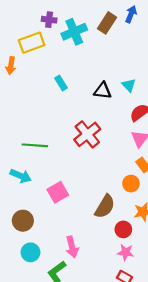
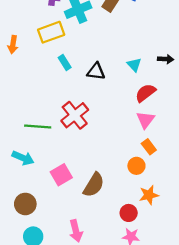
yellow rectangle: (32, 43) -> (51, 32), moved
black triangle: (103, 91) -> (96, 71), moved
red cross: (87, 134) -> (75, 115), moved
brown semicircle: (105, 206) -> (94, 185), moved

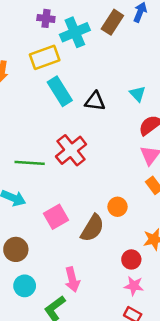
cyan rectangle: (65, 62) -> (60, 91), size x1.6
orange circle: (136, 166) -> (117, 207), moved

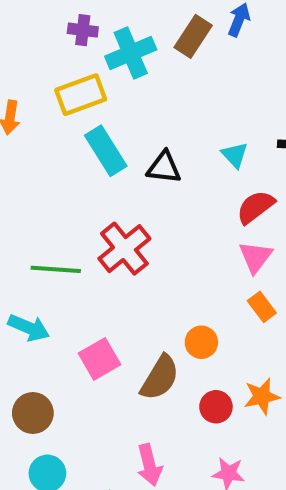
red circle: (131, 259) -> (216, 407), moved
pink arrow: (72, 280) -> (149, 465), moved

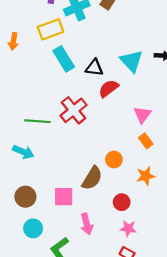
cyan triangle: (235, 155) -> (131, 61), size x1.6
red semicircle: (256, 207) -> (109, 88), moved
pink square: (99, 359) -> (64, 197), moved, turned 30
orange star: (262, 396) -> (146, 176), moved
red circle: (216, 407) -> (122, 202), moved

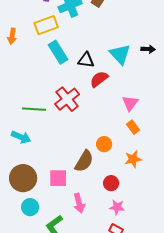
brown circle: (25, 197) -> (23, 178), size x1.4

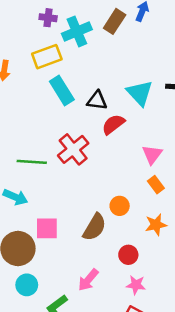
pink square: (58, 178) -> (47, 228), moved
pink arrow: (79, 203) -> (88, 280), turned 54

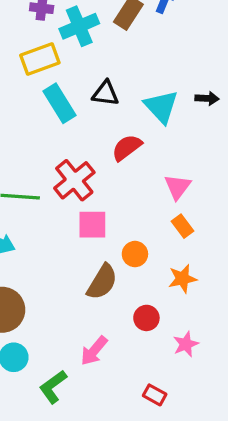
black triangle: (97, 100) -> (105, 93), moved
pink square: (47, 228) -> (92, 225), moved
pink star: (136, 285) -> (186, 344), moved, turned -30

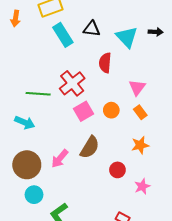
red semicircle: (127, 148) -> (105, 63), turned -48
pink square: (92, 225) -> (83, 111), turned -30
orange circle: (135, 254) -> (111, 110), moved
pink arrow: (94, 351) -> (60, 159), moved

